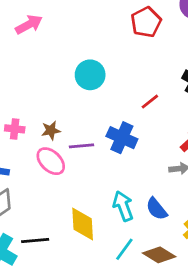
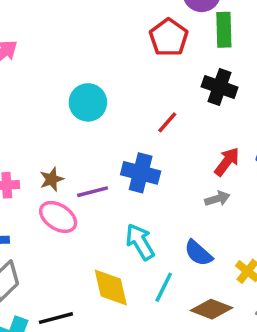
red pentagon: (146, 22) -> (169, 37), moved
cyan arrow: (123, 206) -> (140, 242), moved
cyan line: (124, 249) -> (164, 287), moved

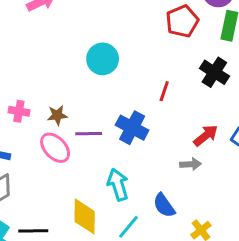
red line: (167, 122) -> (164, 91), turned -36

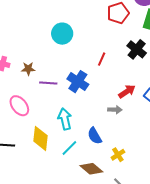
pink ellipse: (55, 148) -> (19, 106), moved

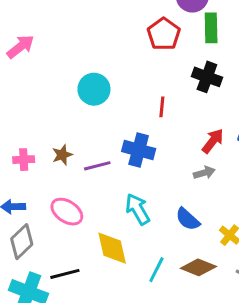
cyan line: (69, 148) -> (156, 270), moved

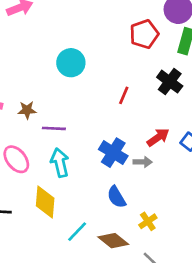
blue cross: (139, 150) -> (113, 153), moved
cyan arrow: (138, 209) -> (60, 163), moved

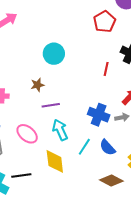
red line: (124, 95) -> (106, 69), moved
brown star: (27, 110) -> (37, 85), moved
cyan line: (77, 232) -> (84, 147), moved

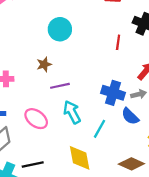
blue semicircle: (107, 147) -> (130, 116), moved
yellow diamond: (55, 161) -> (80, 158), moved

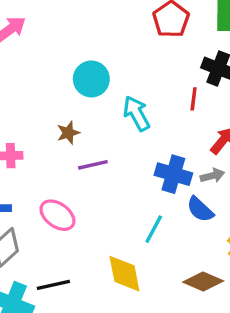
red line: (118, 42) -> (194, 99), moved
cyan arrow: (72, 112) -> (136, 113), moved

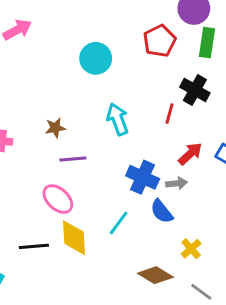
cyan circle: (91, 79) -> (96, 58), moved
pink ellipse: (57, 215) -> (58, 199), moved
yellow diamond: (124, 274) -> (74, 238), moved
black line: (53, 285) -> (34, 246), moved

